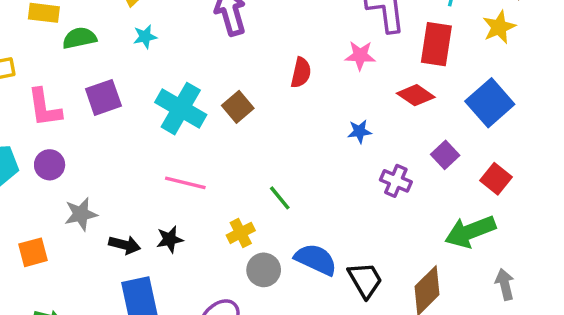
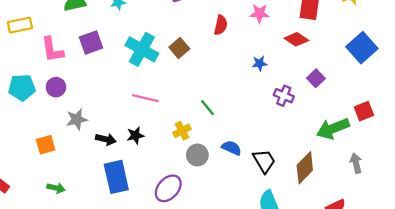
blue square: (490, 103) -> (362, 48), moved
red square: (496, 179) -> (364, 111), moved, turned 30
blue semicircle: (316, 259) -> (232, 148), size x0.7

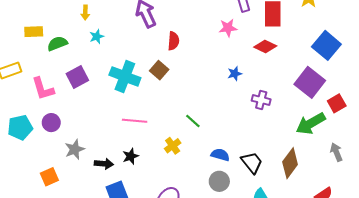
red semicircle: (221, 25) -> (173, 41), moved
purple square: (316, 78) -> (310, 82), moved, size x1.8
gray circle: (197, 155) -> (219, 181), moved

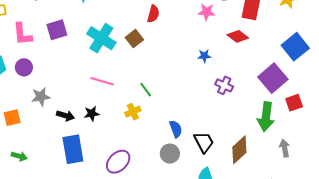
green line: (193, 121) -> (146, 90), moved
green arrow: (311, 124) -> (266, 117), turned -64
blue semicircle: (220, 155) -> (176, 129), turned 42

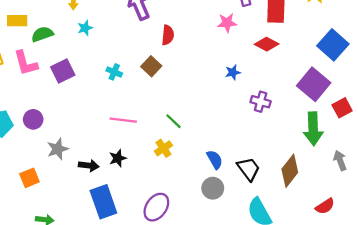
pink L-shape: (22, 34) -> (26, 63), moved
cyan cross: (101, 38) -> (114, 72), size x0.5

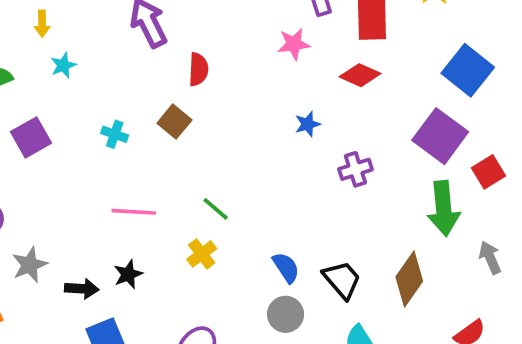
purple cross: (261, 102) -> (355, 169), turned -30

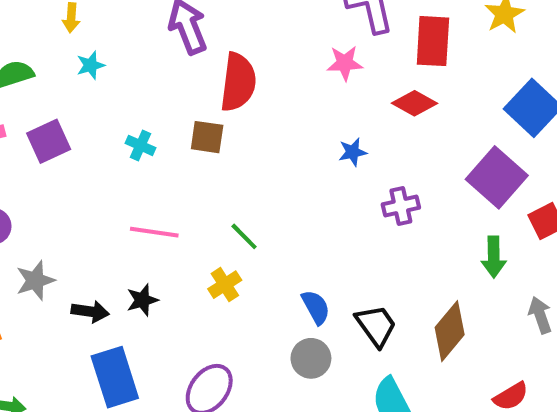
red semicircle: (198, 69) -> (238, 82), size x1.6
brown square: (174, 122) -> (207, 137), turned -36
green arrow: (444, 208) -> (494, 257), size x0.7

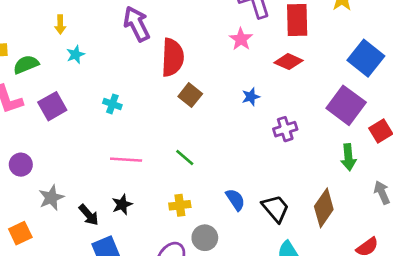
pink star: (345, 63) -> (241, 39), turned -30
brown square: (207, 137) -> (190, 95), moved, turned 35
yellow cross: (225, 285) -> (180, 205), moved, turned 30
black arrow: (90, 312) -> (89, 215), turned 45
gray circle: (311, 358) -> (205, 238), moved

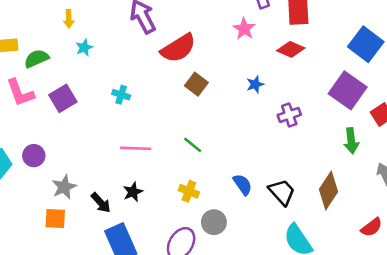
red semicircle: (173, 57) -> (178, 48), turned 57
yellow cross: (180, 205) -> (189, 191), turned 30
orange square: (20, 233) -> (55, 219), moved, turned 30

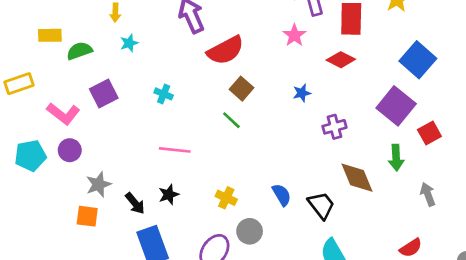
pink L-shape: (20, 93) -> (63, 114), moved, turned -36
green line: (193, 145) -> (231, 120), moved
brown diamond: (329, 190) -> (357, 178), moved, turned -60

